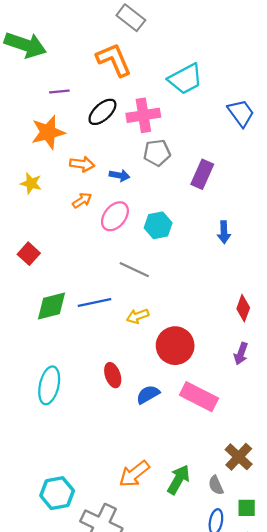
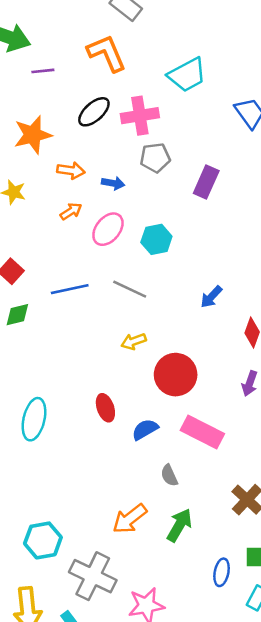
purple line: (59, 91) -> (43, 71), moved
blue arrow: (224, 232) -> (211, 297), moved, turned 45
blue line: (95, 303) -> (70, 289), moved
green diamond: (51, 306) -> (17, 315), moved, size x0.7
gray semicircle: (216, 485) -> (169, 475), moved

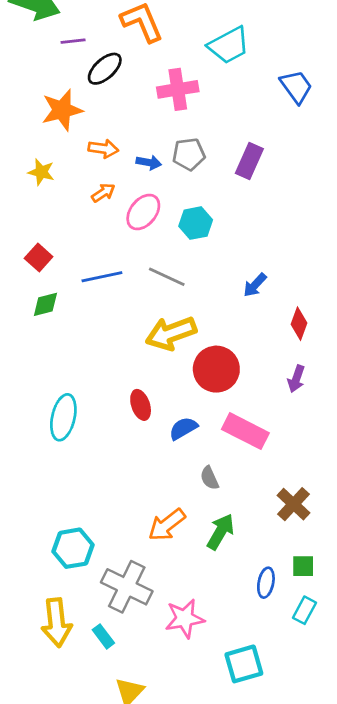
black ellipse: (94, 112) -> (105, 69), moved
gray pentagon: (155, 158) -> (189, 154), moved
yellow arrow: (133, 341) -> (171, 333), size x1.8

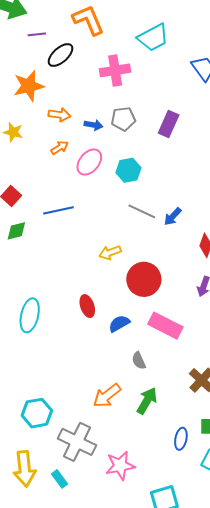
gray line: (167, 277) -> (142, 211), moved
yellow arrow: (171, 333) -> (110, 253), size x0.6

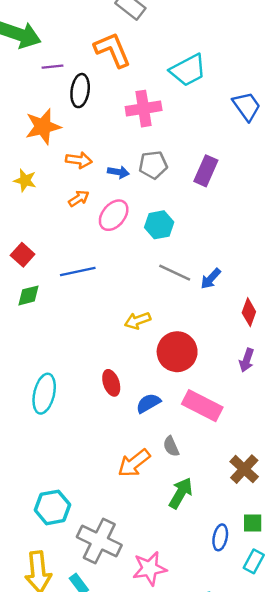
black ellipse: (61, 55) -> (80, 91), turned -40
orange arrow: (107, 396) -> (134, 463), moved

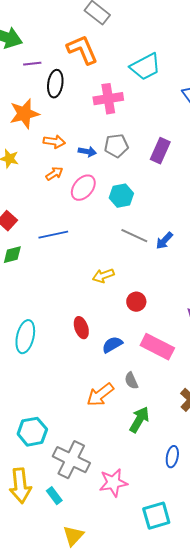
red circle: (177, 352) -> (136, 302), size x0.6

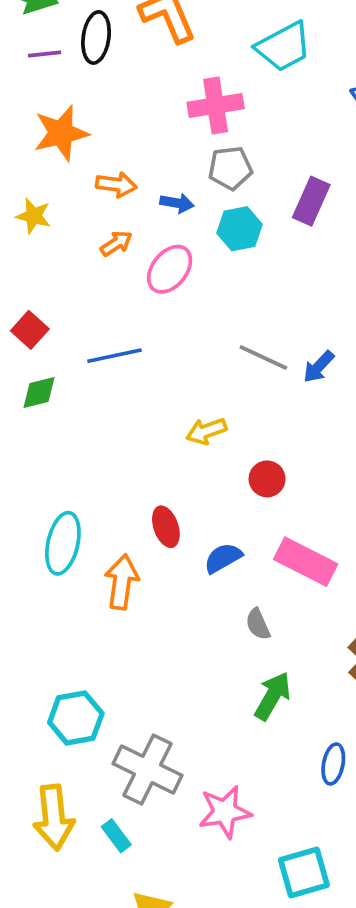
purple line: (32, 64) -> (45, 54), moved
black ellipse: (55, 84) -> (96, 37), moved
gray pentagon: (116, 146) -> (230, 168), moved
cyan hexagon: (121, 196) -> (239, 229), moved
orange arrow: (100, 395) -> (122, 582), moved, turned 136

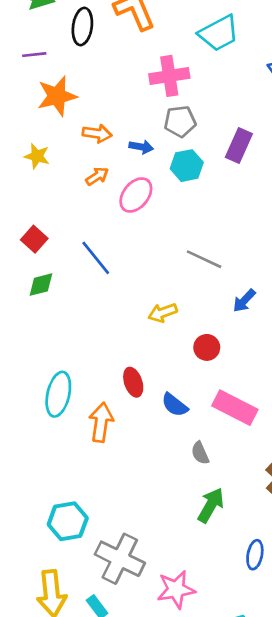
purple line: (45, 54) -> (34, 55), moved
blue line: (114, 356) -> (96, 258), turned 63
blue arrow: (319, 367) -> (244, 301), moved
blue semicircle: (223, 558) -> (175, 405), turned -112

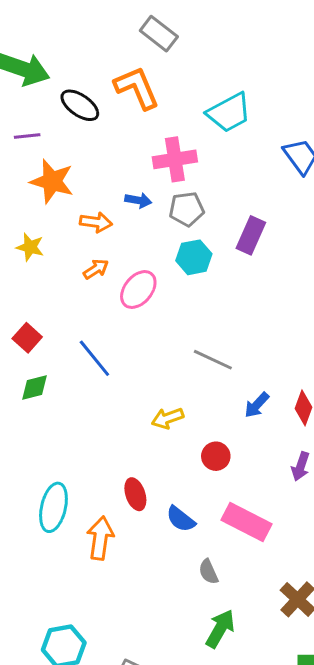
black ellipse: (82, 26) -> (80, 105), turned -63
orange star: (57, 96) -> (52, 181), turned 30
blue arrow: (141, 147) -> (138, 200), moved

